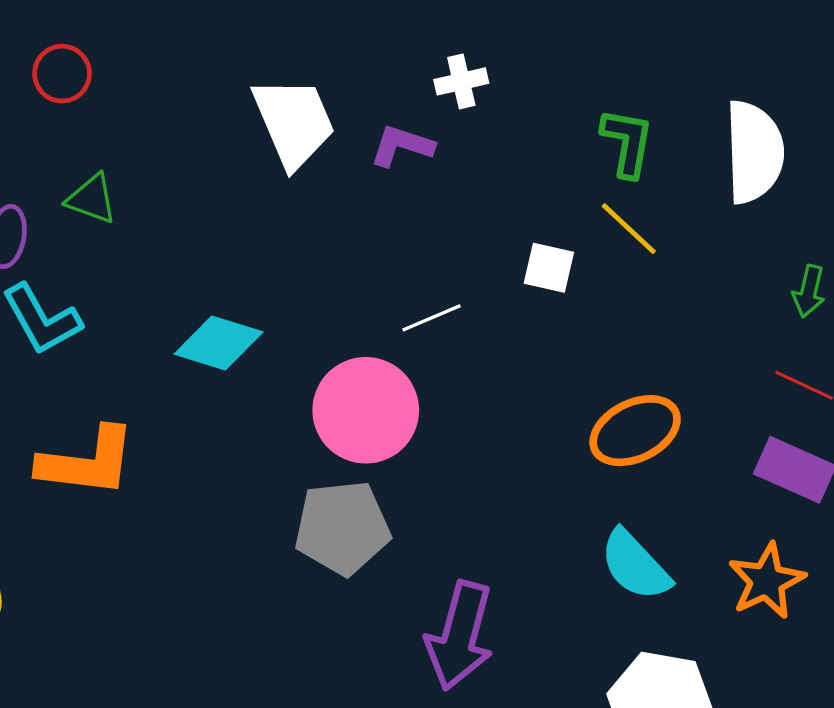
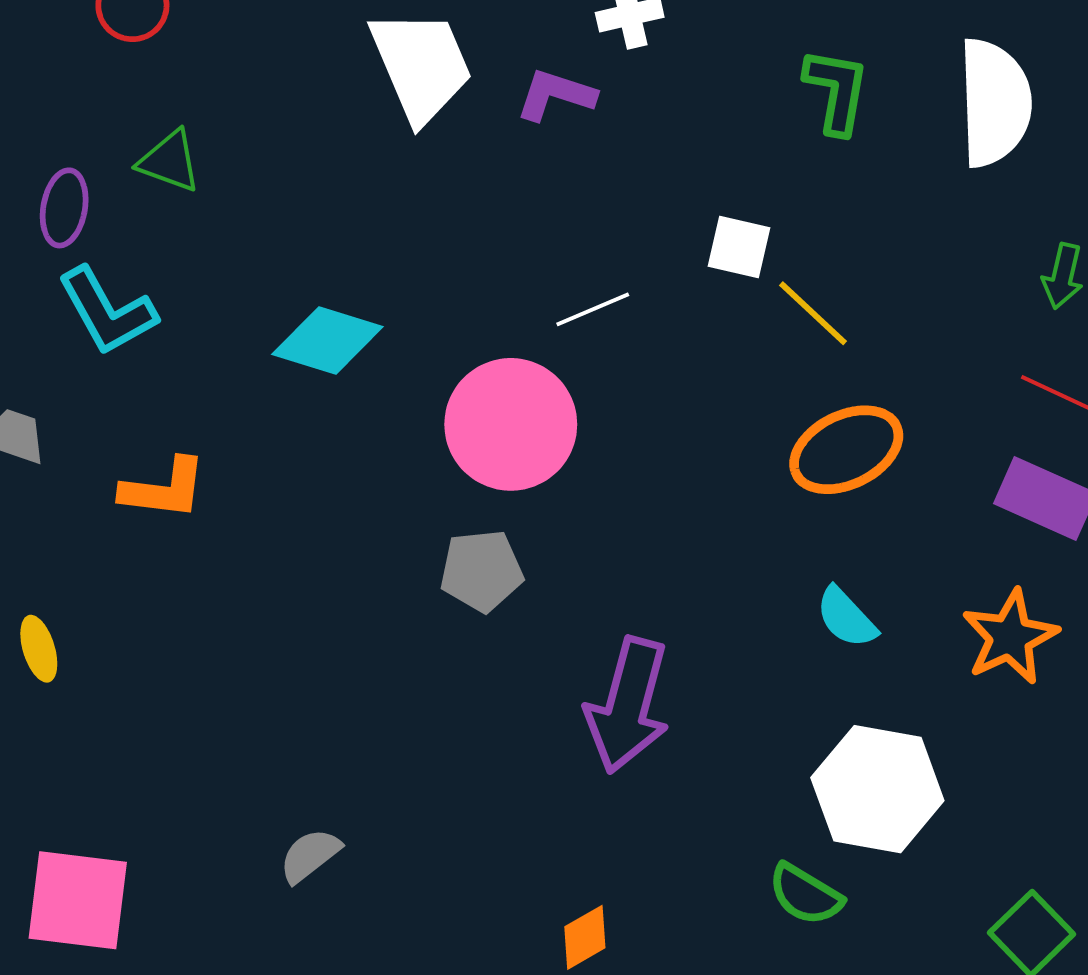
yellow line: (629, 229) -> (813, 313), moved
orange L-shape: (87, 462) -> (164, 489), size x0.7
gray pentagon: (342, 528) -> (482, 571), size x0.7
cyan semicircle: (635, 565) -> (846, 617), size x0.7

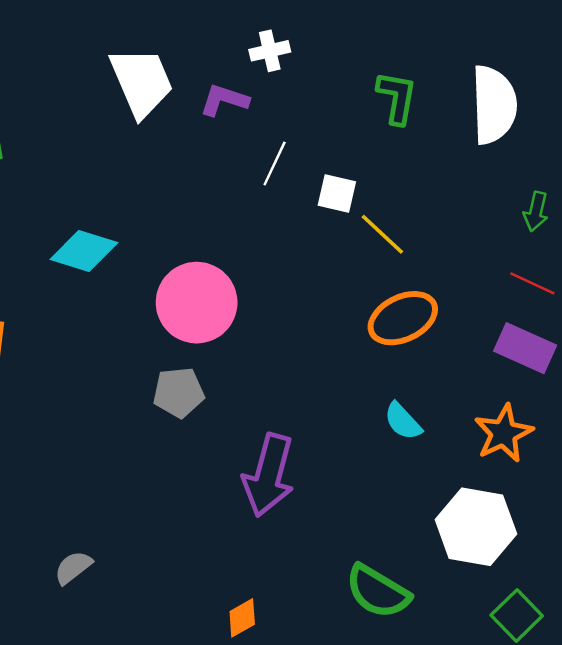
white line: (593, 309) -> (275, 164), moved, turned -42
white hexagon: (877, 789) -> (476, 527), moved
green semicircle: (805, 894) -> (378, 592), size x1.4

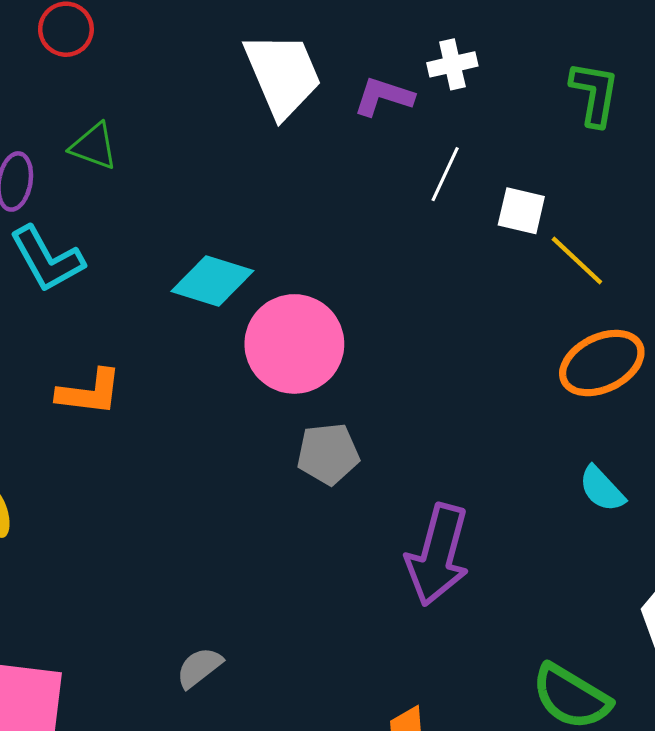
white cross: (270, 51) -> (452, 64), moved
pink circle: (197, 303) -> (294, 344), moved

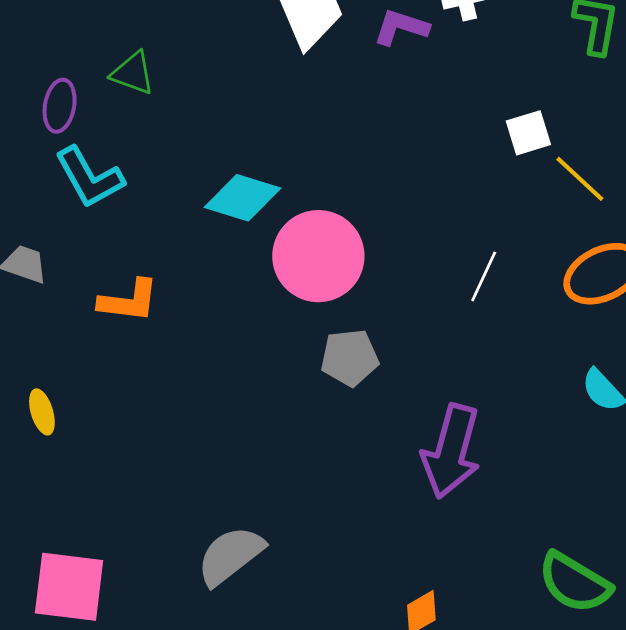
white line: (445, 174) -> (484, 276), moved
white square: (521, 211) -> (528, 133), turned -30
gray semicircle: (199, 668) -> (230, 556), size x1.6

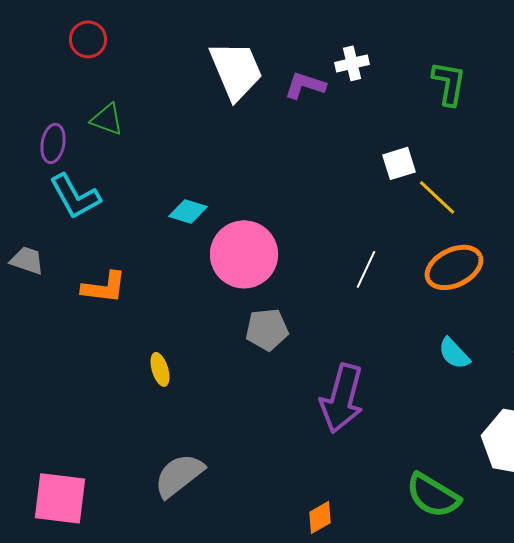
cyan diamond: (242, 198) -> (188, 211), size x0.7
yellow ellipse: (42, 412) -> (160, 369), moved

